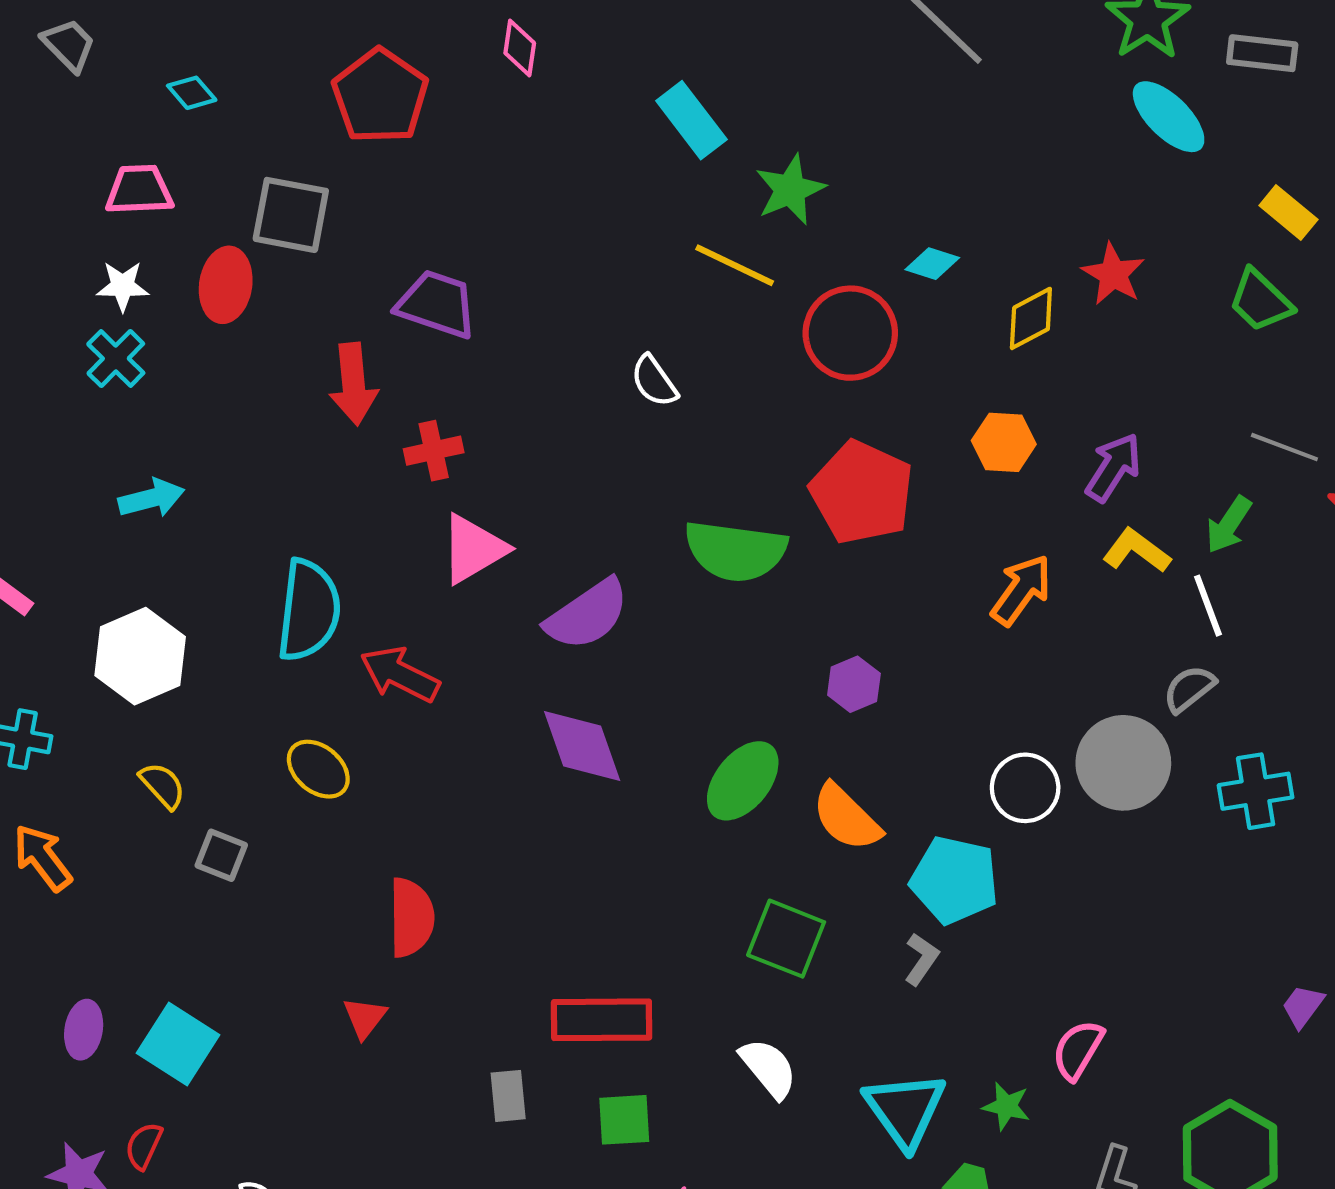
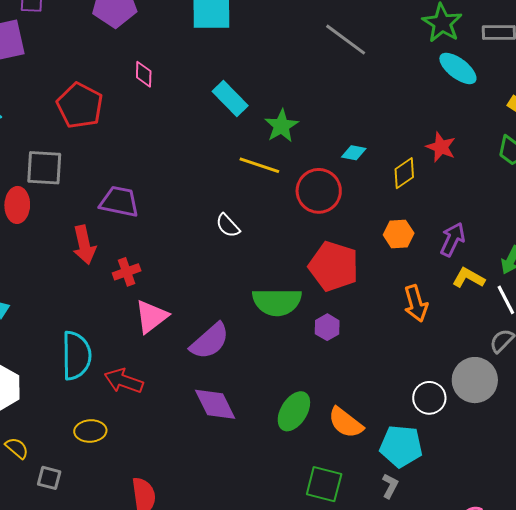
orange arrow: (1021, 590) -> (416, 303), turned 135
purple hexagon: (854, 684) -> (327, 327), moved
yellow ellipse: (318, 769) -> (90, 431), turned -36

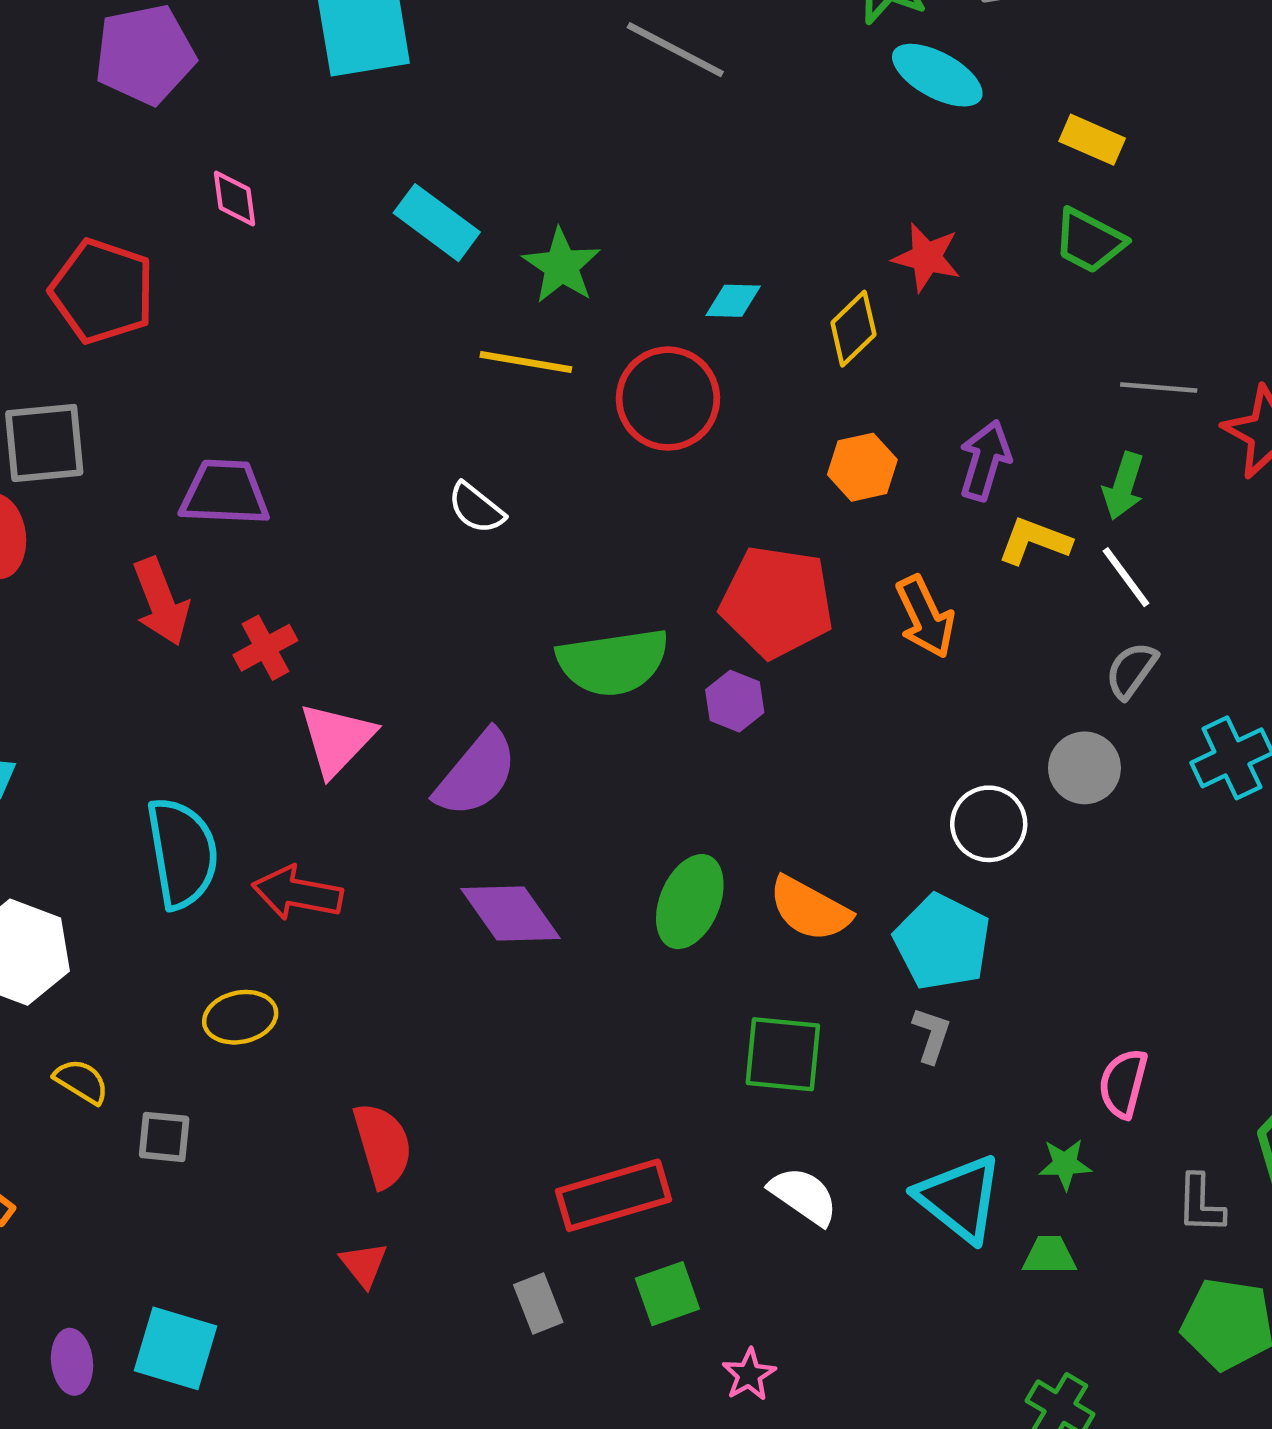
red pentagon: (334, 266) -> (777, 602), moved
gray circle: (475, 380) -> (1084, 768), size x0.7
cyan pentagon: (401, 446) -> (942, 942), turned 30

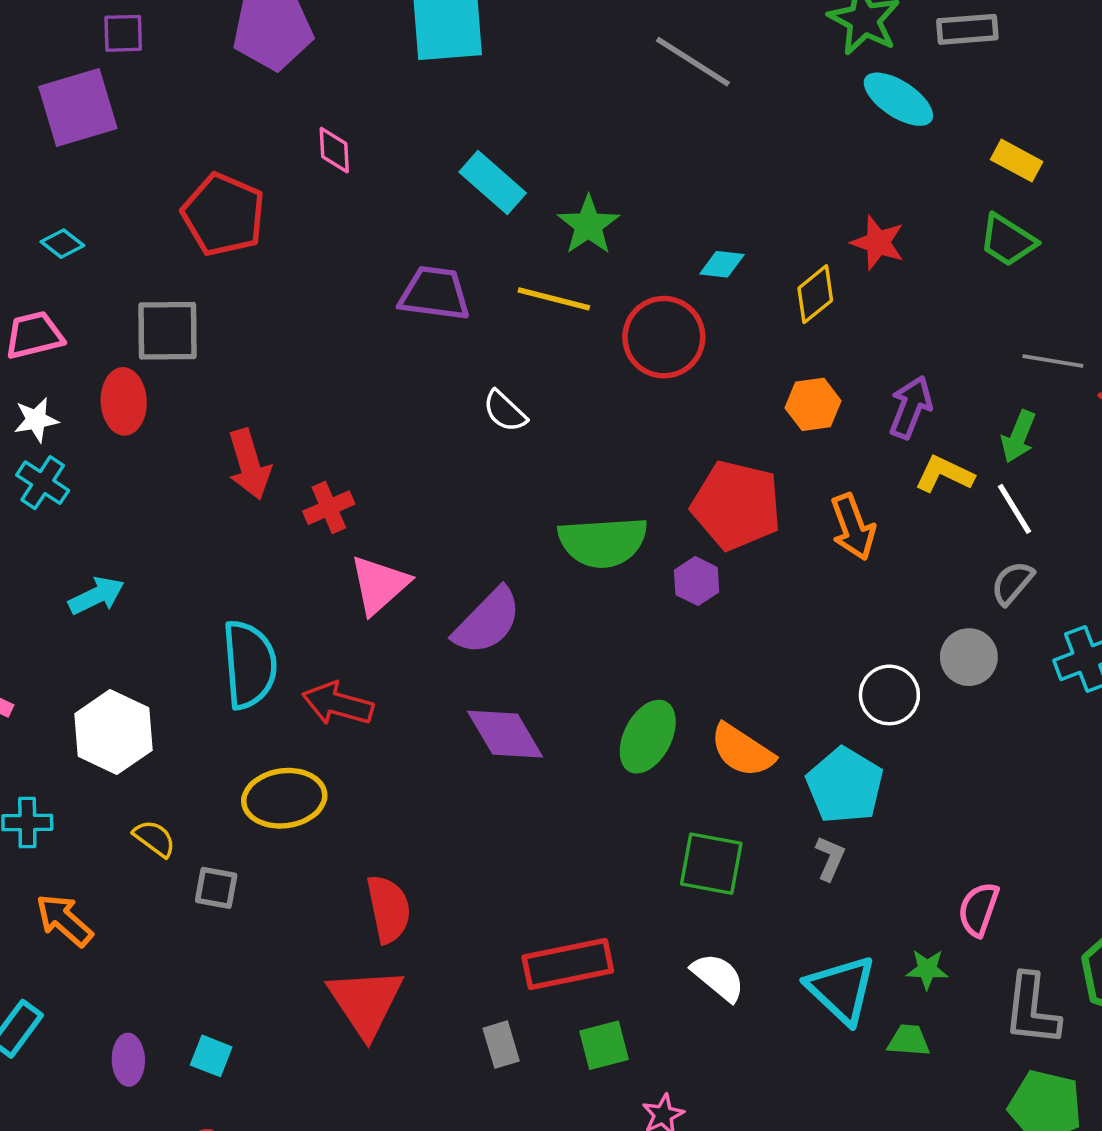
purple trapezoid: (225, 493) -> (435, 293), moved
yellow ellipse: (240, 1017) -> (284, 798), size x1.4
gray L-shape: (1201, 1204) -> (1032, 1010), size x1.5
red triangle: (364, 1264) -> (366, 1002), size x2.0
cyan square: (176, 1348) -> (211, 1056), size x0.6

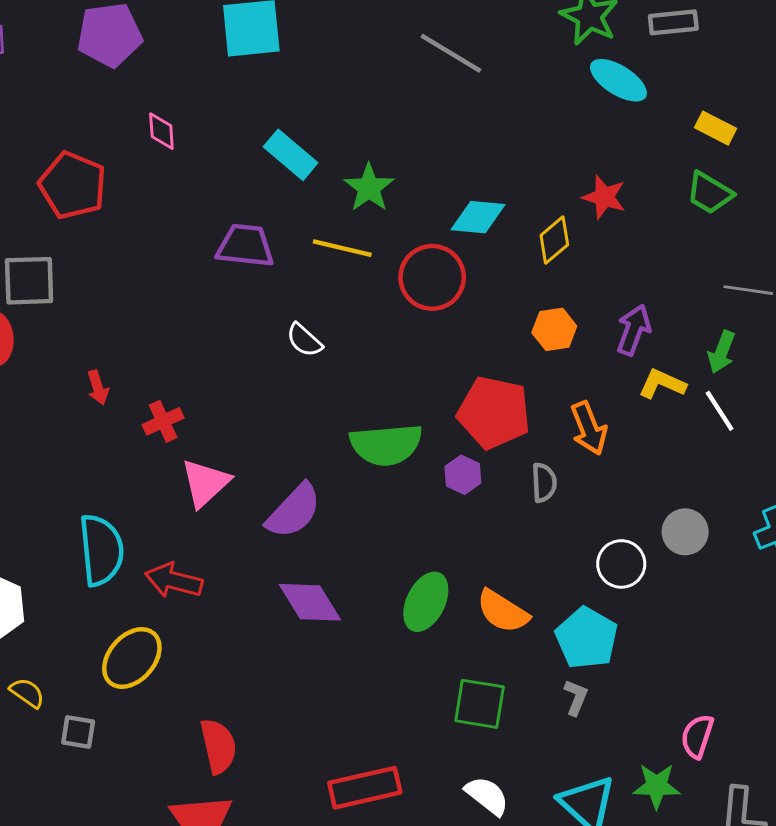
cyan diamond: (722, 264) -> (478, 217), size x1.5
red arrow: (249, 464) -> (98, 388), size x0.6
gray semicircle: (1012, 583) -> (544, 483), moved, turned 138
yellow ellipse: (284, 798) -> (132, 658), turned -40
green star: (927, 969) -> (657, 786), size x1.4

